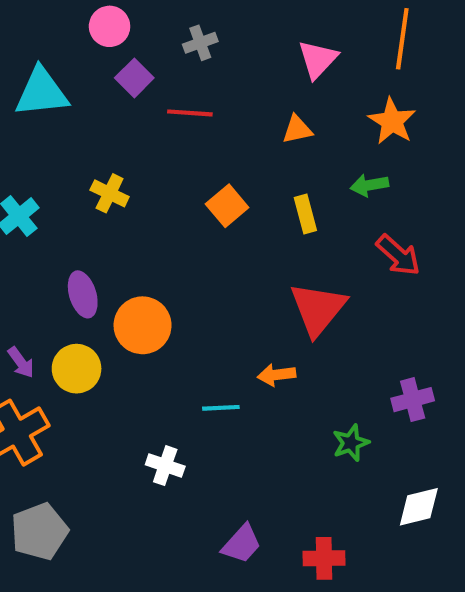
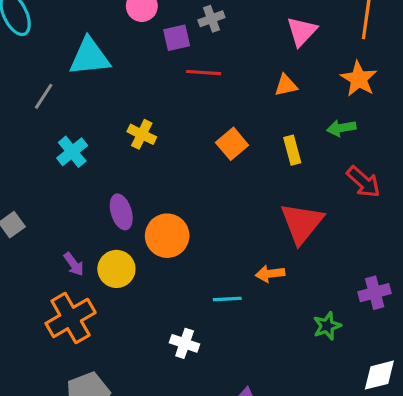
purple square: (134, 78) -> (177, 38), moved, turned 32

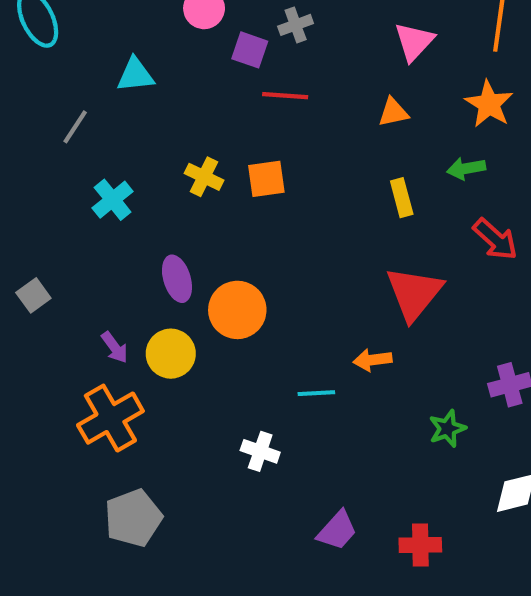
purple square: (177, 38) -> (250, 50), turned 32
cyan triangle: (90, 57) -> (135, 75), size x0.7
orange square: (232, 144) -> (266, 179), moved, turned 32

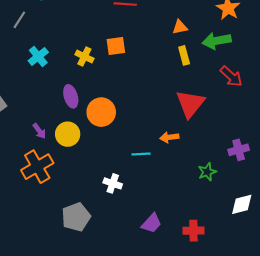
orange triangle: (393, 112) -> (180, 27), moved
green arrow: (466, 168) -> (217, 41), size x1.5
yellow cross: (204, 177) -> (84, 56), moved
gray pentagon: (133, 518) -> (76, 217), moved

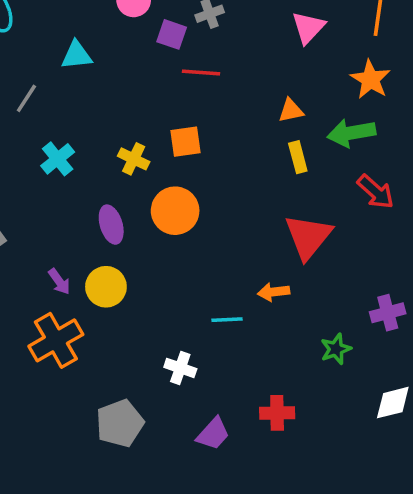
orange circle: (101, 112) -> (175, 211), moved
purple trapezoid: (152, 223) -> (213, 434), moved
red cross: (193, 231) -> (277, 413), moved

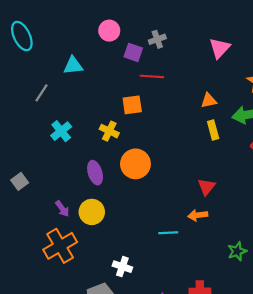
orange square: (185, 142) -> (132, 105), moved
red triangle: (308, 237) -> (206, 187), moved, size x0.6
white cross: (180, 368) -> (122, 267), moved

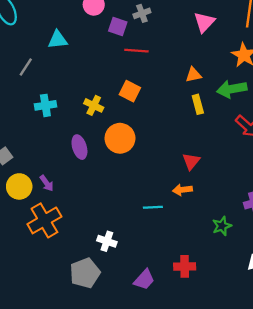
orange square: (132, 105) -> (130, 91), moved, turned 35
cyan cross: (61, 131) -> (45, 105), turned 30
yellow circle: (92, 212) -> (19, 186), moved

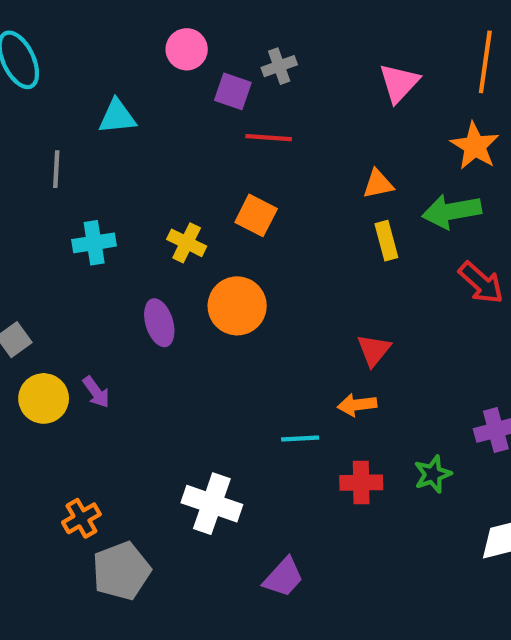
gray line: (26, 67) -> (56, 169), turned -30
orange cross: (44, 220) -> (81, 518), moved, size x0.6
white cross: (107, 241) -> (212, 504), size x1.5
red cross: (185, 266) -> (361, 483), moved
gray pentagon: (85, 273) -> (121, 571), moved

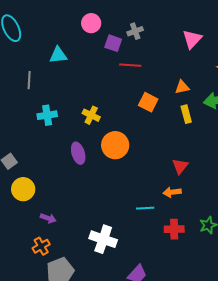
orange square: (256, 215) -> (148, 102), moved
purple arrow: (96, 392) -> (48, 218), moved, turned -35

